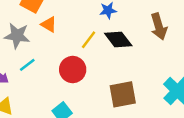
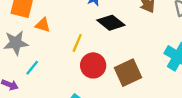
yellow line: (89, 40) -> (77, 43), moved
red circle: (73, 70) -> (93, 65), moved

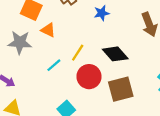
black diamond: (111, 23) -> (115, 54), moved
cyan line: (32, 68) -> (54, 65), moved

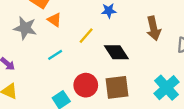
yellow line: (78, 53) -> (86, 36), moved
red circle: (89, 77) -> (86, 85), moved

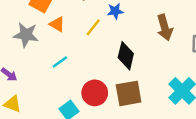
yellow line: (86, 36) -> (93, 27), moved
black diamond: (116, 52) -> (126, 56), turned 50

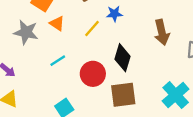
red circle: (95, 93) -> (93, 74), moved

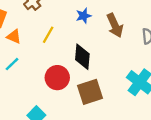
blue star: (114, 14) -> (84, 16), moved
cyan line: (58, 61) -> (12, 64), moved

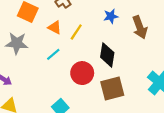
orange triangle: (14, 37) -> (55, 27), moved
cyan line: (12, 64) -> (53, 54), moved

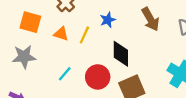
blue star: (111, 16) -> (108, 20), moved
cyan line: (53, 54) -> (65, 74), moved

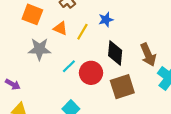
brown arrow: (150, 19) -> (148, 55), moved
gray star: (24, 57) -> (39, 49), moved
cyan line: (65, 74) -> (69, 66), moved

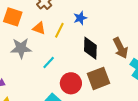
red circle: (91, 73) -> (71, 83), moved

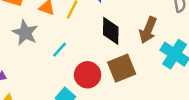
gray star: (21, 48) -> (25, 33), turned 30
brown arrow: (121, 48) -> (148, 30), turned 50

